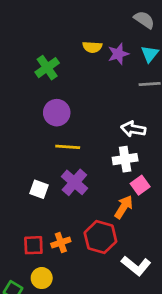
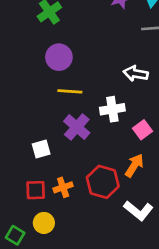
white cross: (125, 159) -> (112, 109), moved
white square: (39, 189) -> (41, 149), moved, turned -36
orange arrow: (124, 207) -> (134, 165), moved

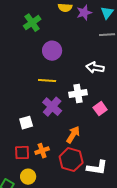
purple circle: (59, 57) -> (52, 51), moved
orange arrow: (134, 165) -> (73, 135), moved
red hexagon: (103, 182) -> (71, 160), moved
white L-shape: (138, 211) -> (97, 168), turned -30

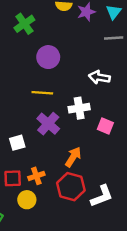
pink square: (100, 109) -> (105, 126), turned -32
white L-shape: (97, 168) -> (102, 196), turned -30
yellow circle: (28, 177) -> (27, 200), moved

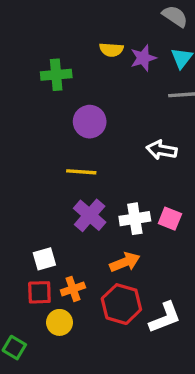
green cross: (24, 24) -> (56, 75), turned 30
white cross: (79, 108) -> (135, 219), moved
white square: (17, 143) -> (44, 259), moved
orange arrow: (73, 157) -> (125, 262), turned 36

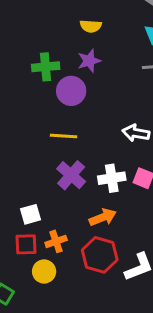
purple star: (143, 58) -> (89, 61), moved
green cross: (56, 75) -> (46, 67), moved
white arrow: (162, 150) -> (136, 133), moved

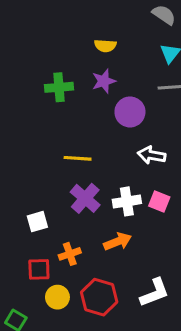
purple circle: (71, 91) -> (130, 112), moved
white square: (30, 214) -> (37, 222), moved
orange cross: (56, 241) -> (70, 254), moved
red hexagon: (100, 255) -> (99, 297), moved

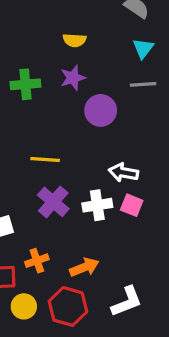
white arrow: (152, 155) -> (123, 173), moved
orange arrow: (118, 242) -> (84, 267), moved

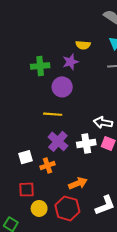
yellow semicircle: (74, 40) -> (83, 45), moved
purple circle: (101, 110) -> (62, 87), moved
orange cross: (37, 261) -> (47, 166), moved

